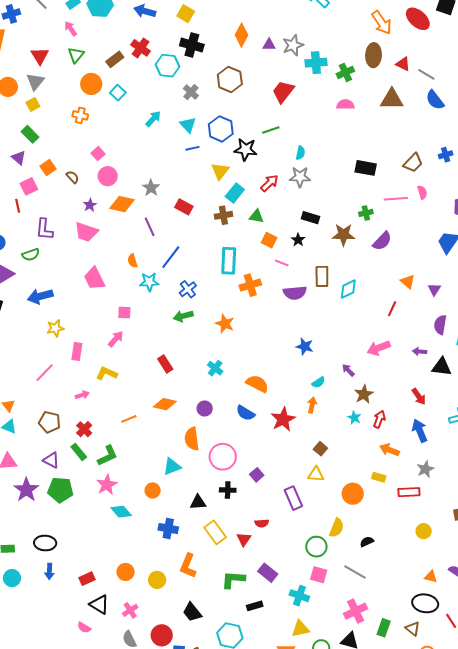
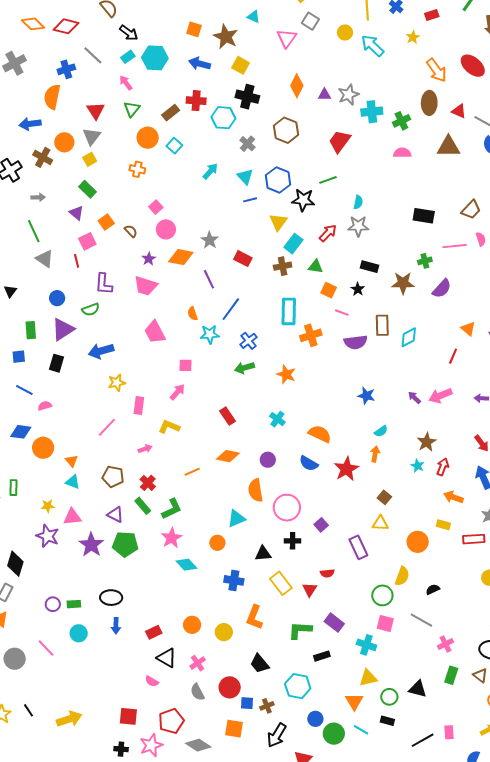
red cross: (141, 48) -> (196, 101), turned -30
purple arrow: (348, 370) -> (414, 398), moved
pink cross: (356, 611) -> (446, 644), moved, size x0.7

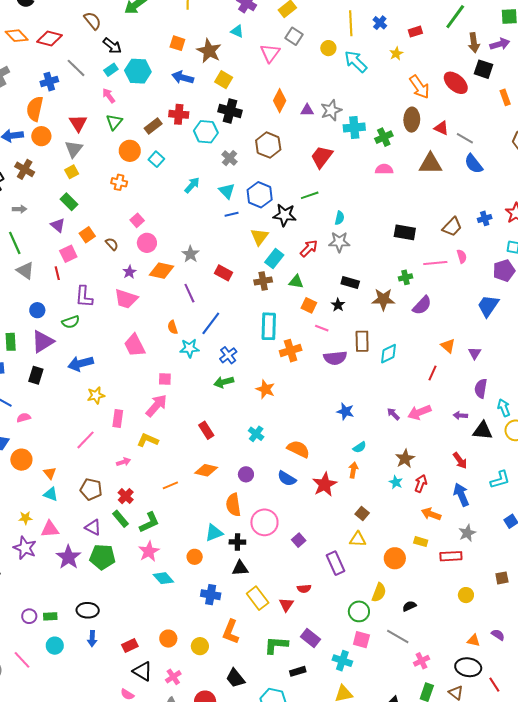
orange circle: (64, 142) -> (41, 136), moved
pink arrow: (177, 392) -> (156, 406), size x1.4
black cross: (293, 541) -> (237, 542), moved

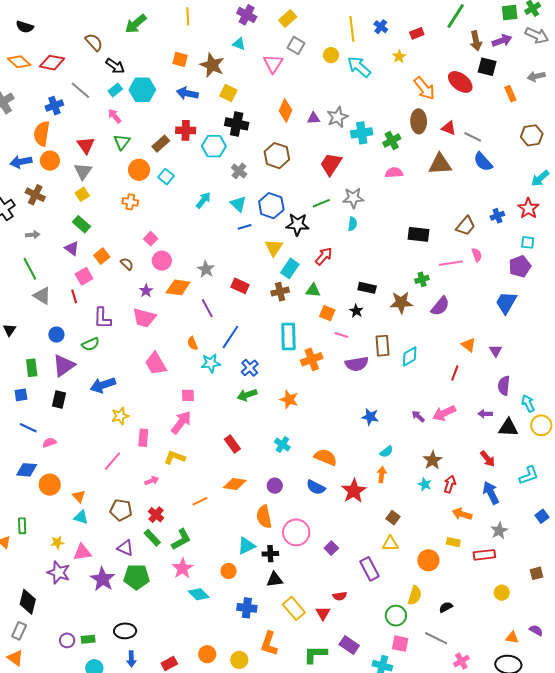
gray star: (339, 242) -> (353, 198), moved

